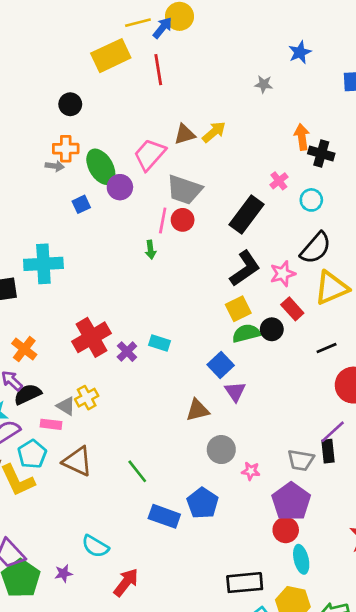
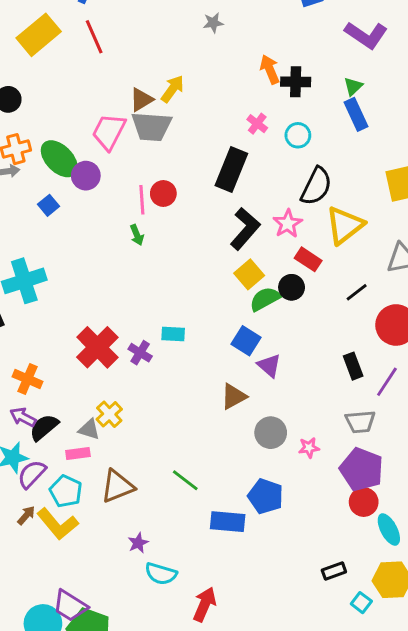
gray trapezoid: (184, 190) -> (151, 127), moved
black rectangle: (328, 451) -> (353, 366), moved
brown triangle: (78, 461) -> (117, 486), turned -32
purple star: (64, 573) -> (138, 543), moved
black rectangle: (245, 583) -> (334, 571), size x0.6

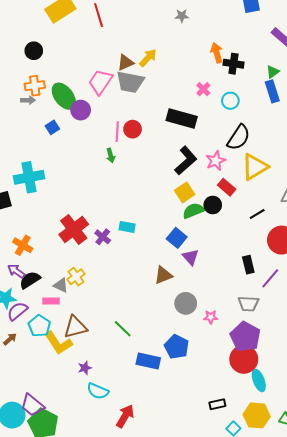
black rectangle: (231, 170) -> (182, 119), turned 76
red circle: (364, 502) -> (244, 359), size x1.4
yellow L-shape: (57, 524) -> (58, 343), moved

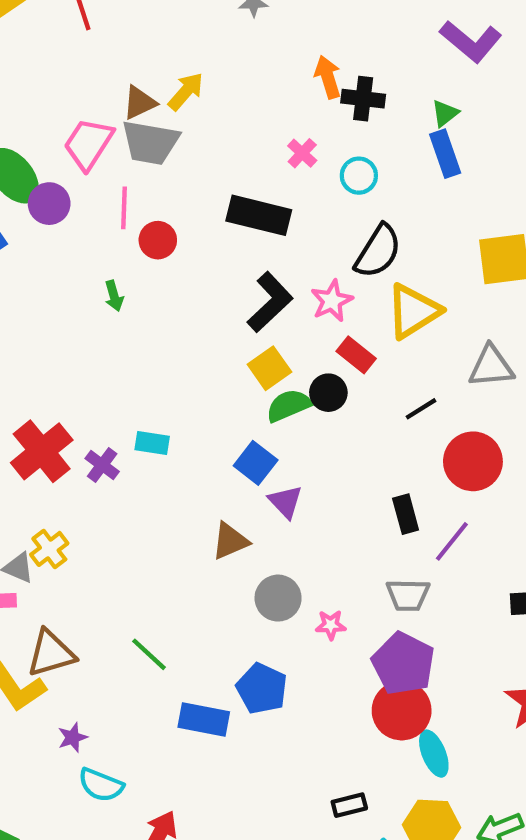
pink line: (117, 132) -> (124, 208), moved

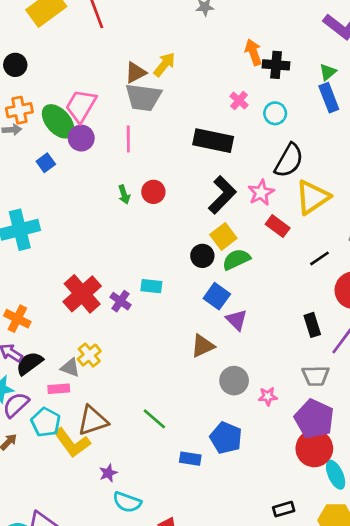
pink trapezoid: (88, 144) -> (81, 106), moved
red circle: (158, 240) -> (153, 192), moved
black circle: (328, 393) -> (202, 256), moved
blue rectangle: (204, 719) -> (190, 459), size x0.7

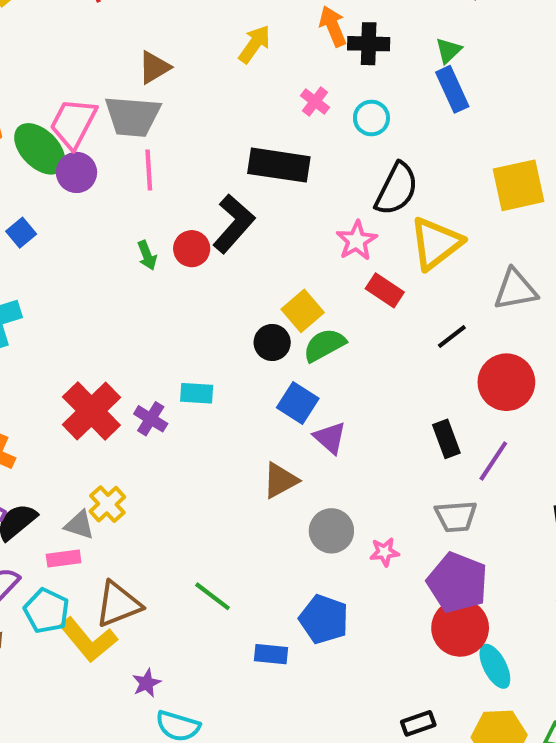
yellow arrow: (164, 64) -> (255, 44), moved
gray trapezoid: (143, 97) -> (132, 116), moved
blue square: (46, 163) -> (21, 233), moved
black L-shape: (222, 195) -> (234, 224), moved

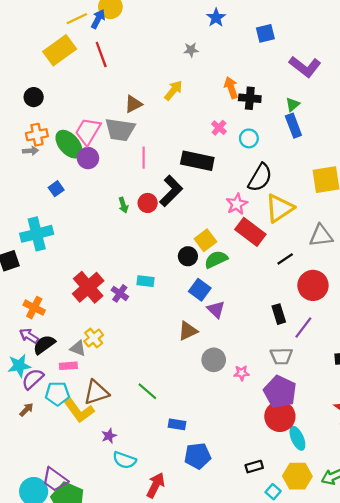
yellow arrow: (255, 44) -> (173, 90), moved
pink line: (149, 170) -> (144, 158), moved
red rectangle: (385, 290) -> (250, 232), size x1.5
cyan pentagon: (47, 611) -> (57, 394), turned -30
blue pentagon: (324, 619) -> (198, 456), moved, turned -30

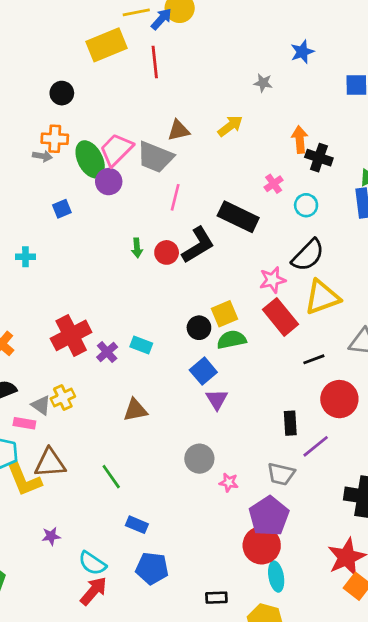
cyan cross: (37, 234) -> (25, 257), size x0.5
brown triangle: (188, 331) -> (135, 410), moved
purple star: (109, 436) -> (51, 536), moved
cyan semicircle: (124, 460) -> (92, 563), moved

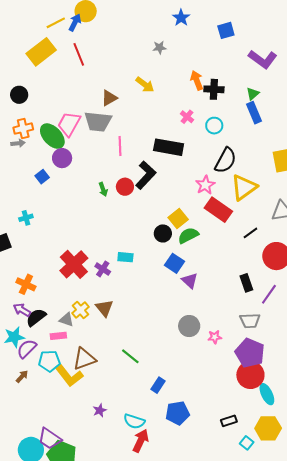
yellow arrow: (230, 126) -> (145, 85), turned 90
purple circle: (109, 182) -> (62, 158), moved
brown triangle: (135, 410) -> (104, 308), moved, turned -42
blue rectangle: (137, 525) -> (158, 385), turned -63

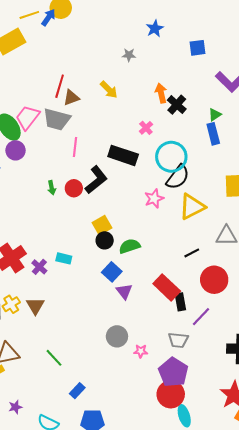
red line: (79, 54) -> (60, 86), moved, turned 30
black cross: (214, 89) -> (177, 105), turned 30
cyan circle: (214, 126) -> (171, 157), moved, size x1.8
red rectangle: (218, 210) -> (167, 287), moved
yellow square: (178, 219) -> (102, 225), moved

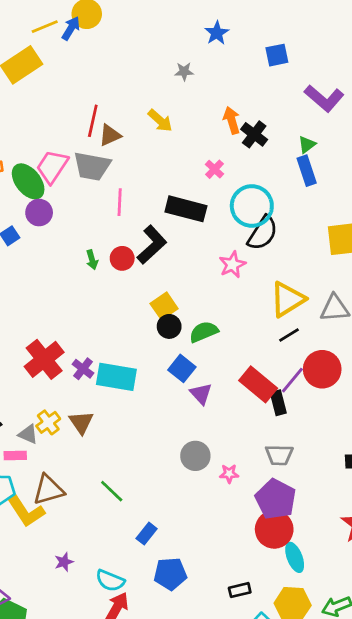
yellow triangle: (192, 207) -> (288, 299), moved
cyan rectangle: (64, 258) -> (116, 377), moved, size x1.8
purple line: (201, 317) -> (292, 380), moved

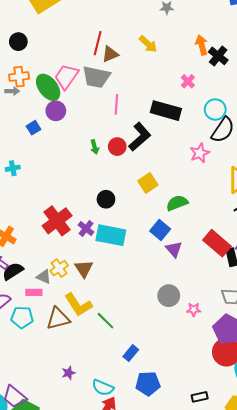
cyan circle: (252, 206) -> (215, 110), size x0.7
black circle: (169, 326) -> (106, 199), moved
yellow L-shape: (26, 511) -> (78, 305), moved

